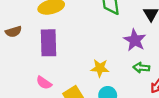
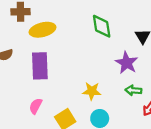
pink semicircle: (44, 83) -> (36, 106), turned 84

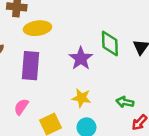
green diamond: (102, 26) -> (110, 43), moved
purple star: (127, 63) -> (81, 58), moved

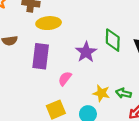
yellow star: (81, 98) -> (101, 93), moved
pink semicircle: (21, 107) -> (65, 79), moved

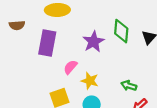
yellow star: (101, 93) -> (90, 81), moved

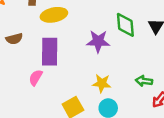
purple star: (94, 42) -> (98, 41), turned -30
pink semicircle: (70, 67) -> (36, 78), moved

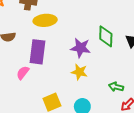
yellow star: (102, 83) -> (79, 72), moved

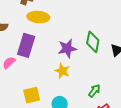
purple star: (81, 48) -> (67, 48), turned -30
green arrow: (116, 87) -> (94, 91), turned 104

